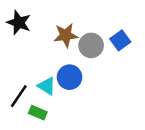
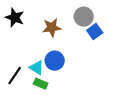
gray circle: (91, 45) -> (84, 17), moved
green rectangle: (38, 113) -> (41, 84), moved

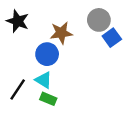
blue circle: (55, 61) -> (47, 54), moved

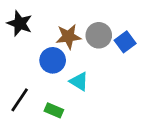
gray circle: (99, 20) -> (99, 35), moved
cyan triangle: (44, 80) -> (79, 81), moved

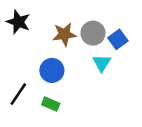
blue circle: (53, 60) -> (52, 70), moved
cyan triangle: (79, 81) -> (102, 63), moved, turned 30

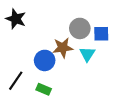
brown star: (64, 34) -> (63, 48), moved
blue square: (118, 39) -> (101, 34), turned 35

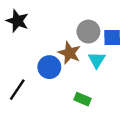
brown star: (63, 48) -> (69, 53), turned 30
green rectangle: (44, 89) -> (82, 99), moved

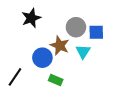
black star: (17, 21) -> (31, 18), moved, turned 30
green rectangle: (82, 99) -> (56, 80), moved

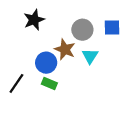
blue square: (96, 32) -> (112, 27), moved
green rectangle: (56, 80) -> (49, 83), moved

